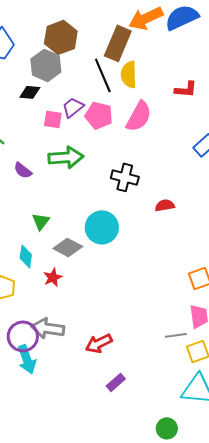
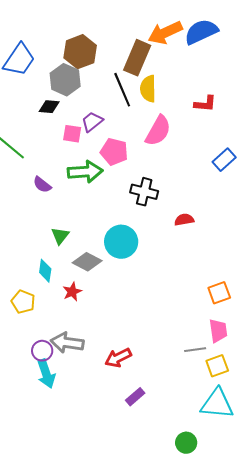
pink pentagon: (99, 115) -> (114, 152), moved
purple circle: (23, 336) -> (42, 351), size x0.7

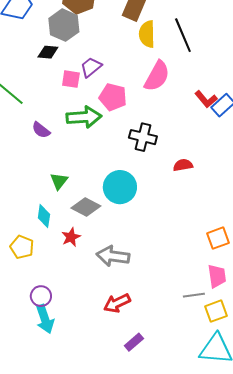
black line: (122, 90) -> (183, 35), moved
red L-shape: (205, 104) -> (206, 99), moved, turned 45
gray arrow: (67, 343) -> (113, 256), moved

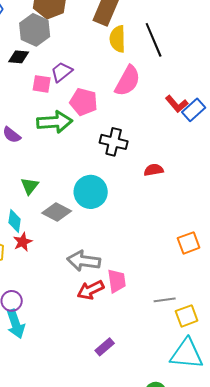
red star: (71, 237) -> (23, 242), moved
pink trapezoid: (217, 276) -> (117, 281), moved
red arrow: (117, 303) -> (91, 290), moved

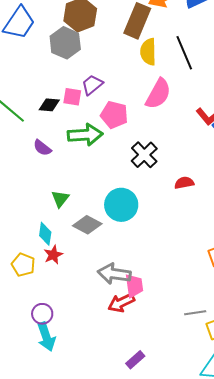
black diamond: (19, 57) -> (49, 105), moved
black cross: (114, 142) -> (144, 155), turned 32
pink trapezoid: (117, 281) -> (134, 286), moved

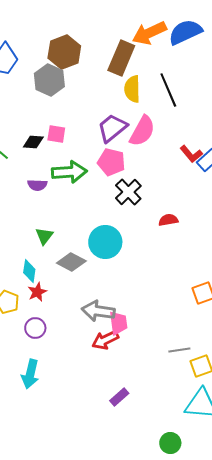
purple trapezoid: (92, 85) -> (112, 128), moved, size x1.4
pink pentagon: (114, 115) -> (111, 162), moved
purple semicircle: (42, 148) -> (37, 185), moved, turned -36
purple circle: (42, 314) -> (35, 328), moved
cyan arrow: (46, 337) -> (30, 374), turned 32

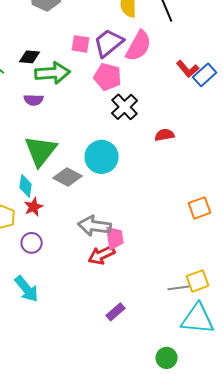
pink square: (56, 134) -> (81, 44), moved
green arrow: (69, 172) -> (53, 73), moved
green triangle: (44, 236) -> (41, 151), size x1.8
gray line: (179, 350) -> (179, 288), moved
cyan arrow: (30, 374) -> (27, 289), turned -52

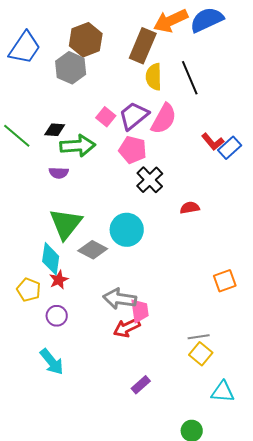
pink square: (81, 44) -> (106, 117), turned 30
cyan diamond: (26, 186) -> (51, 259), size x1.4
yellow square: (198, 281) -> (201, 354), moved, turned -30
gray line: (179, 288) -> (199, 337), moved
cyan triangle: (198, 319) -> (223, 392), size x0.7

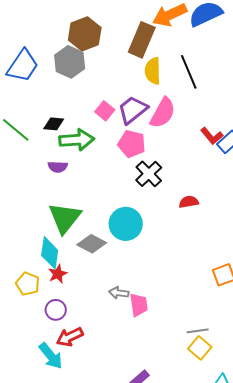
blue trapezoid: (25, 48) -> (23, 66), moved
gray arrow: (120, 299) -> (119, 293), size x0.6
red arrow: (127, 328) -> (70, 337), moved

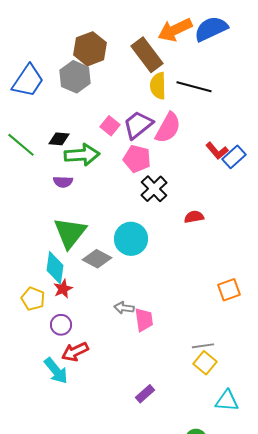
brown rectangle: (142, 40) -> (147, 55), turned -60
black line: (189, 72) -> (194, 87), turned -52

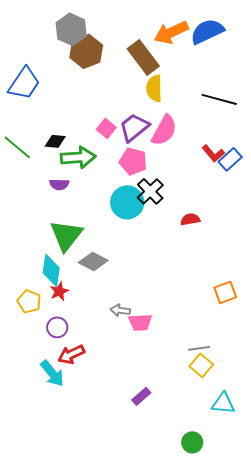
gray hexagon: (75, 77) -> (71, 29), moved
black line: (194, 87) -> (219, 99), moved
cyan circle: (131, 239) -> (127, 202), moved
pink trapezoid: (144, 320) -> (140, 322), turned 95

